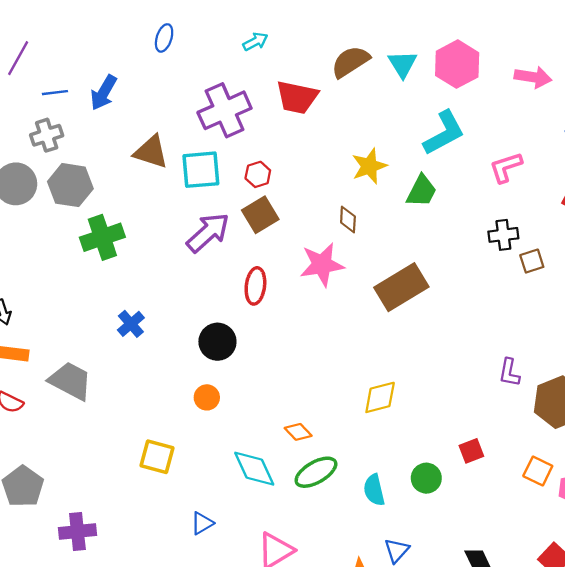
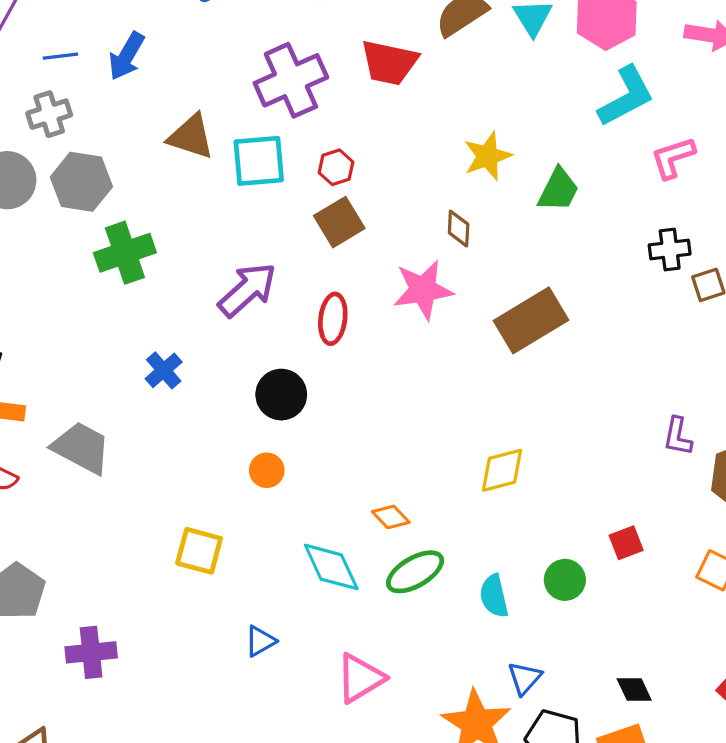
cyan L-shape: (444, 133) -> (626, 96), moved
purple arrow: (208, 233) -> (247, 290), moved

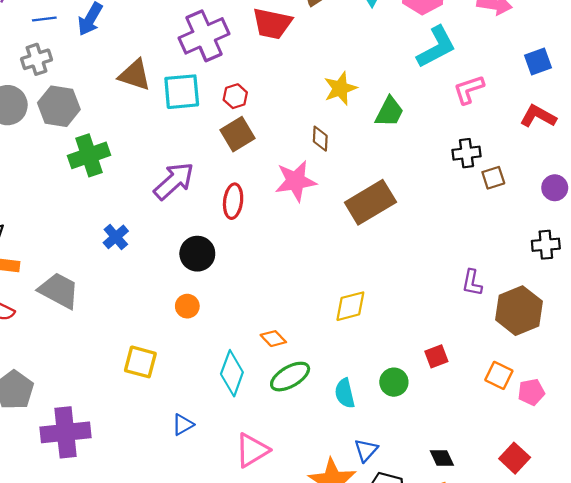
cyan diamond: (331, 567) -> (232, 373), turned 45
purple cross: (91, 652) -> (66, 432), size x1.4

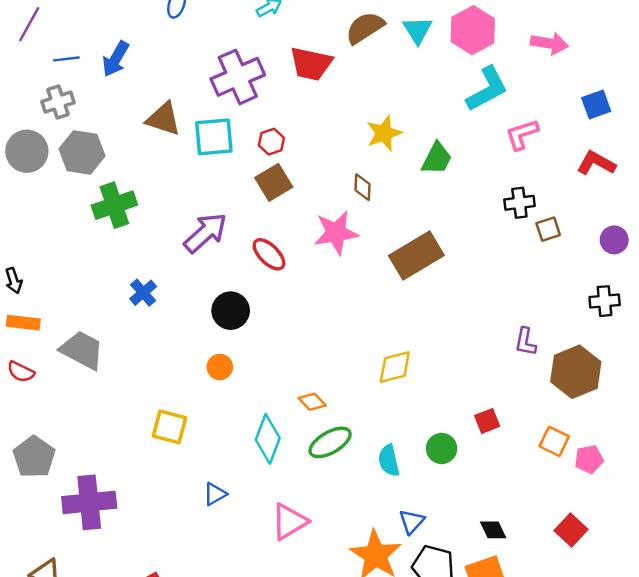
red ellipse: (233, 201) -> (269, 254), turned -52

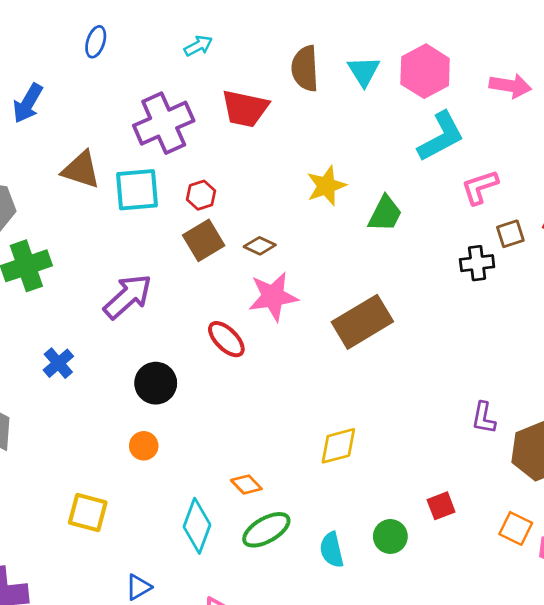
brown semicircle: (365, 28) -> (305, 68), turned -60
brown diamond: (362, 187) -> (260, 246), moved, turned -68
brown square: (548, 229) -> (510, 234), moved
red ellipse: (269, 254) -> (226, 339), moved

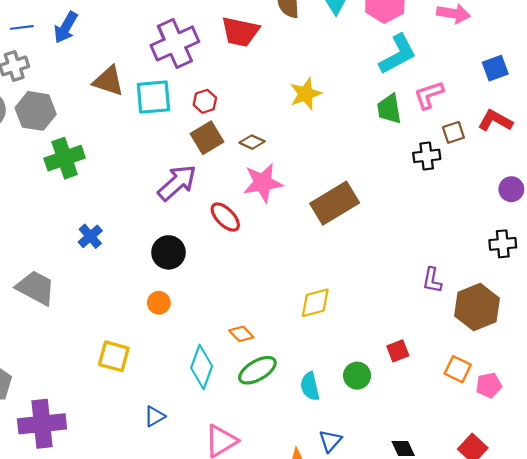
green trapezoid: (385, 214) -> (389, 109), moved, turned 144
purple arrow: (128, 296) -> (177, 183), moved

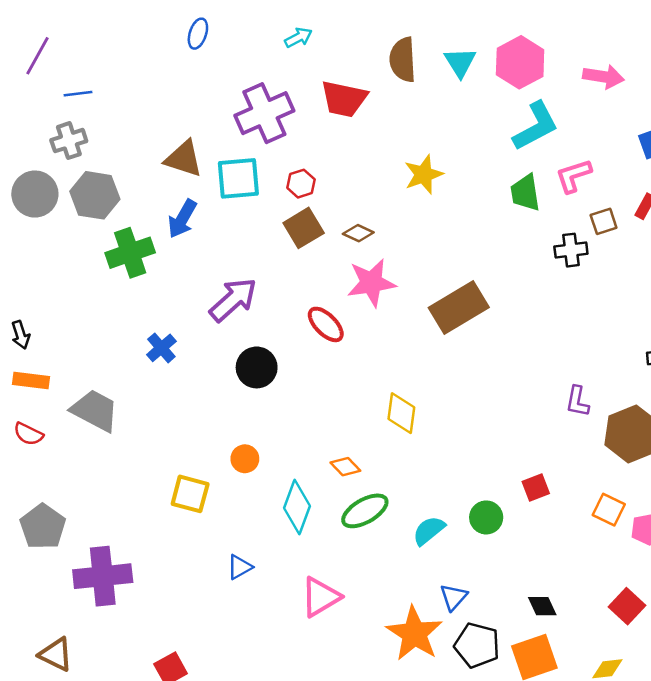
blue arrow: (66, 27) -> (182, 219), moved
purple arrow: (177, 183) -> (233, 300), moved
orange circle: (159, 303) -> (245, 459), moved
yellow diamond: (315, 303) -> (401, 413), moved, turned -68
cyan semicircle: (310, 386) -> (429, 530), turned 64

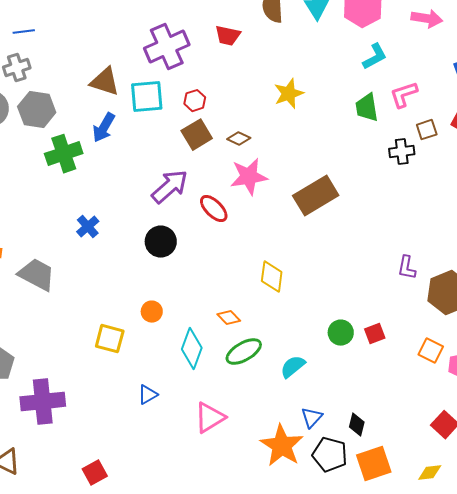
red trapezoid: (344, 99) -> (228, 36), size x0.7
cyan L-shape: (536, 126) -> (375, 57), size x0.7
purple arrow: (233, 300) -> (170, 187), moved
green circle: (486, 517) -> (341, 333), moved
black diamond: (542, 606) -> (357, 425), moved, turned 40

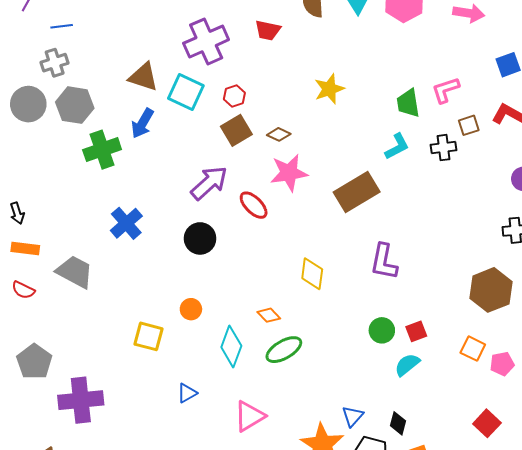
cyan L-shape: (375, 57) -> (397, 147), moved
cyan square: (147, 97) -> (186, 92), turned 30
blue cross: (88, 227) -> (126, 223), size x1.4
purple L-shape: (407, 268) -> (384, 262), moved, size x1.5
cyan semicircle: (293, 367) -> (407, 365), moved

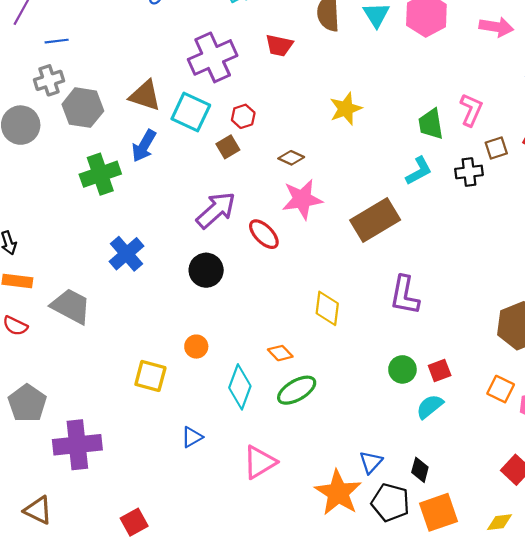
pink L-shape: (446, 90) -> (471, 110), turned 132
gray hexagon: (75, 105) -> (83, 108), moved
brown square: (236, 130) -> (228, 147), moved, size x0.7

